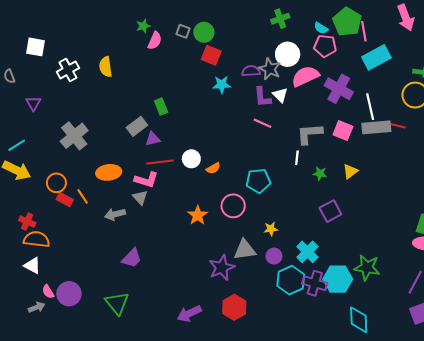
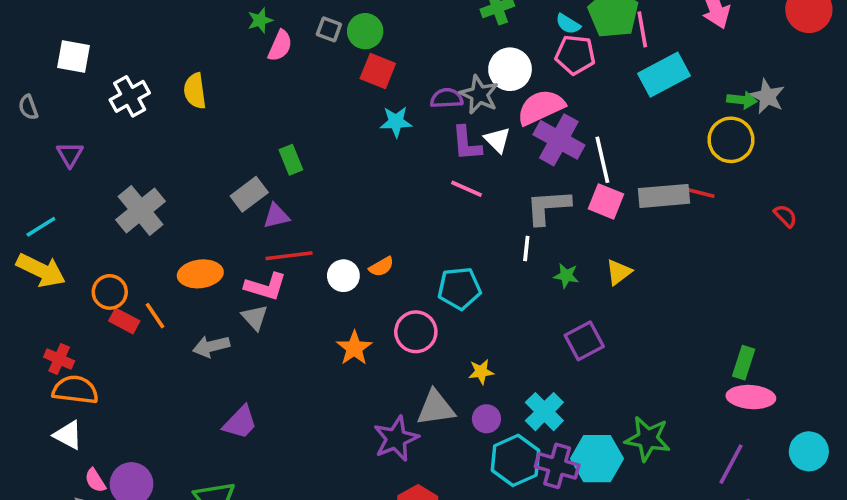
purple cross: (339, 89) -> (559, 140), moved
white line: (370, 107) -> (602, 160), moved
white circle: (191, 159) -> (343, 276), moved

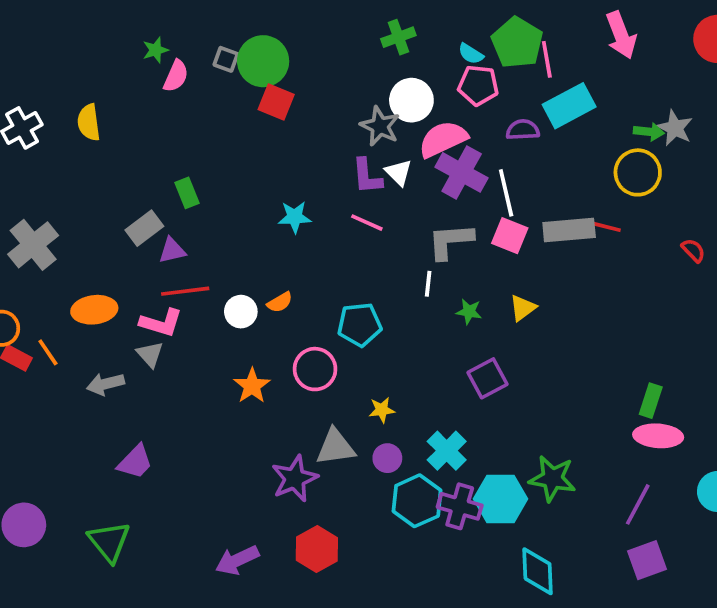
green circle: (365, 31) -> (263, 61), size x1.4
purple semicircle: (447, 98) -> (523, 130), moved
cyan star: (396, 122) -> (295, 217), moved

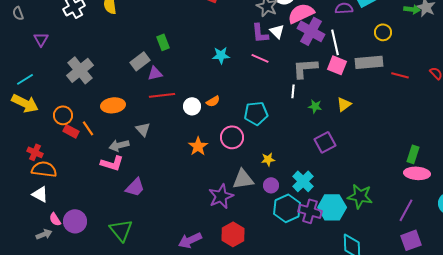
yellow circle: (638, 172) -> (383, 32), moved, size x0.7
red line: (604, 226) -> (400, 75), moved
pink L-shape: (161, 323) -> (112, 163), moved

